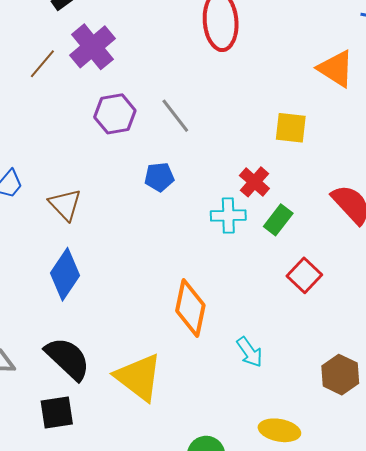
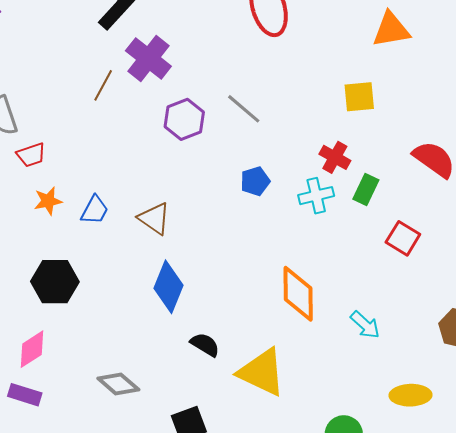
orange triangle: (336, 69) -> (391, 30), turned -30
blue pentagon: (159, 177) -> (255, 181), moved
black semicircle: (68, 359) -> (205, 345), moved, size x0.6

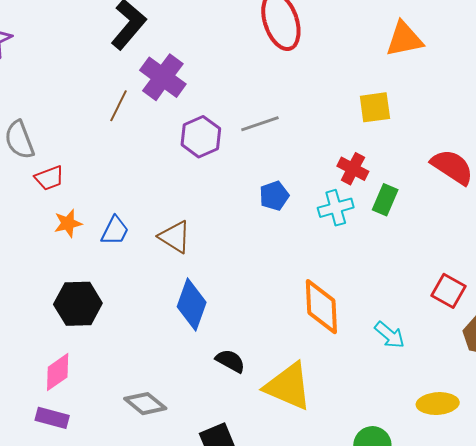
gray line: (244, 109) -> (260, 124), turned -57
red square: (403, 238) -> (449, 291), moved

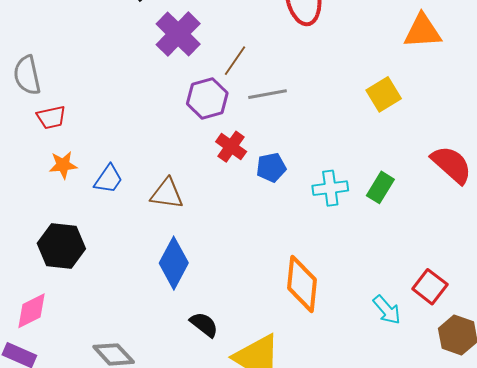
brown line: (118, 106) -> (235, 61), moved
yellow square: (375, 107) -> (384, 94), turned -32
red cross: (353, 169) -> (231, 147), moved
brown triangle: (175, 237) -> (167, 194), turned -33
cyan arrow: (390, 335) -> (387, 310), moved

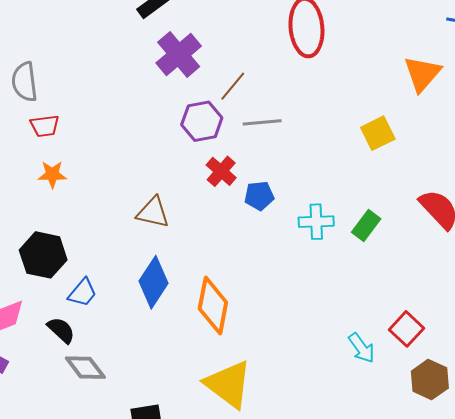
orange triangle: (423, 31) -> (422, 74), turned -51
blue trapezoid: (108, 179) -> (82, 293), moved
orange diamond: (302, 284) -> (213, 305), moved
black semicircle: (204, 325) -> (61, 330), moved

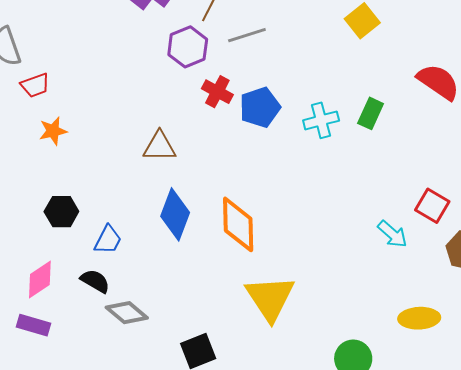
blue pentagon: (259, 196) -> (260, 107), size x1.4
black hexagon: (43, 255) -> (61, 212), size x0.7
yellow triangle: (228, 384) -> (270, 298), turned 32

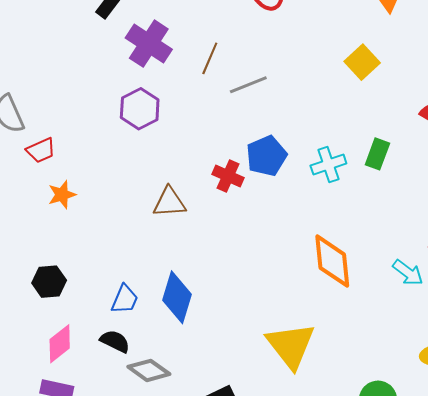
purple hexagon: (188, 47) -> (140, 109), moved
red cross: (217, 92) -> (228, 176), moved
black hexagon: (61, 212) -> (49, 282), moved
blue diamond: (175, 214) -> (177, 297), moved
orange diamond: (238, 224) -> (332, 261), moved

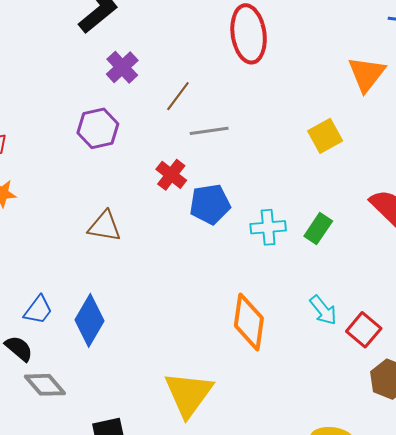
purple cross: (149, 44) -> (122, 67), size x0.7
red cross: (228, 176) -> (171, 175), moved
cyan arrow: (408, 273) -> (323, 310), moved

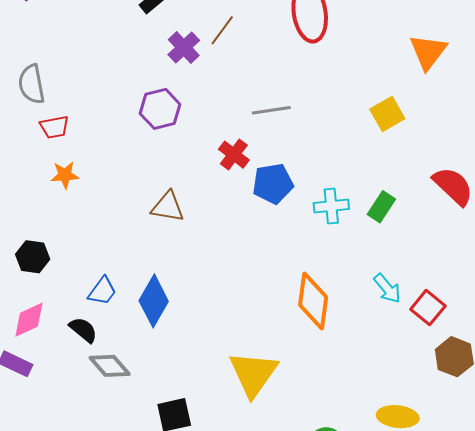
brown line: (178, 96) -> (222, 30), moved

